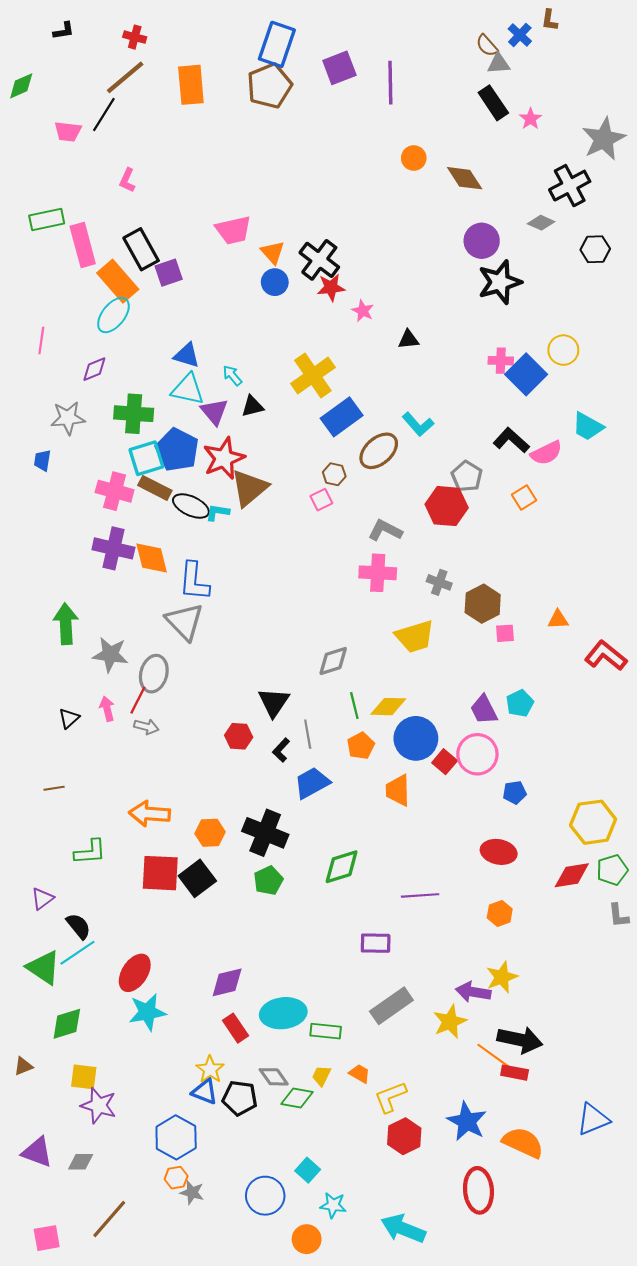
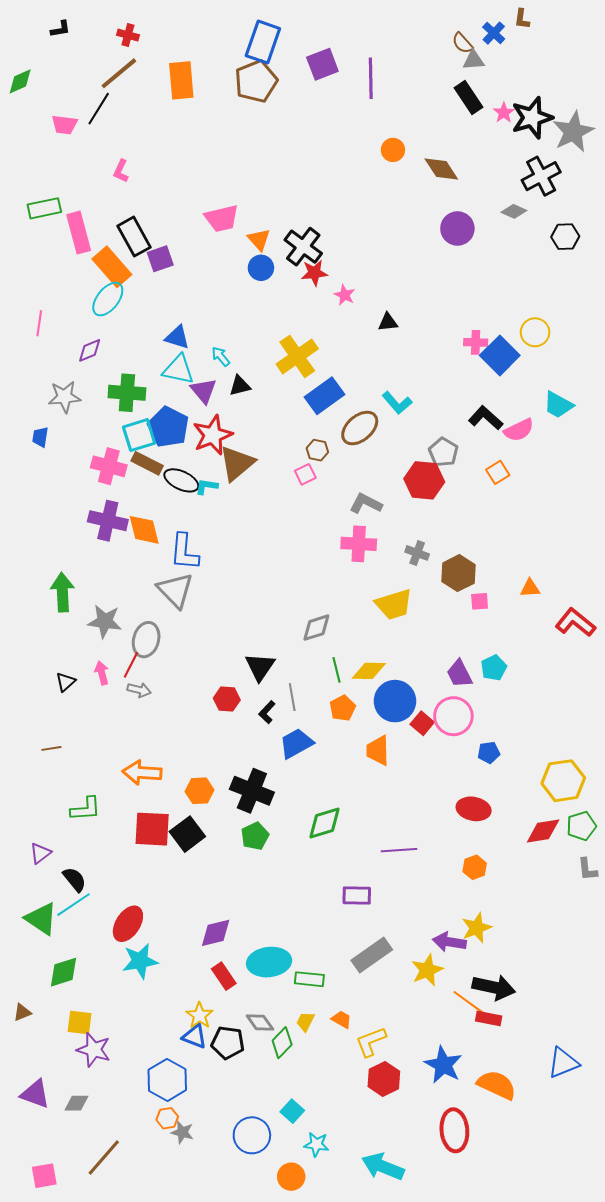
black star: (500, 282) -> (532, 118), moved
green diamond: (297, 1098) -> (282, 1043), turned -56

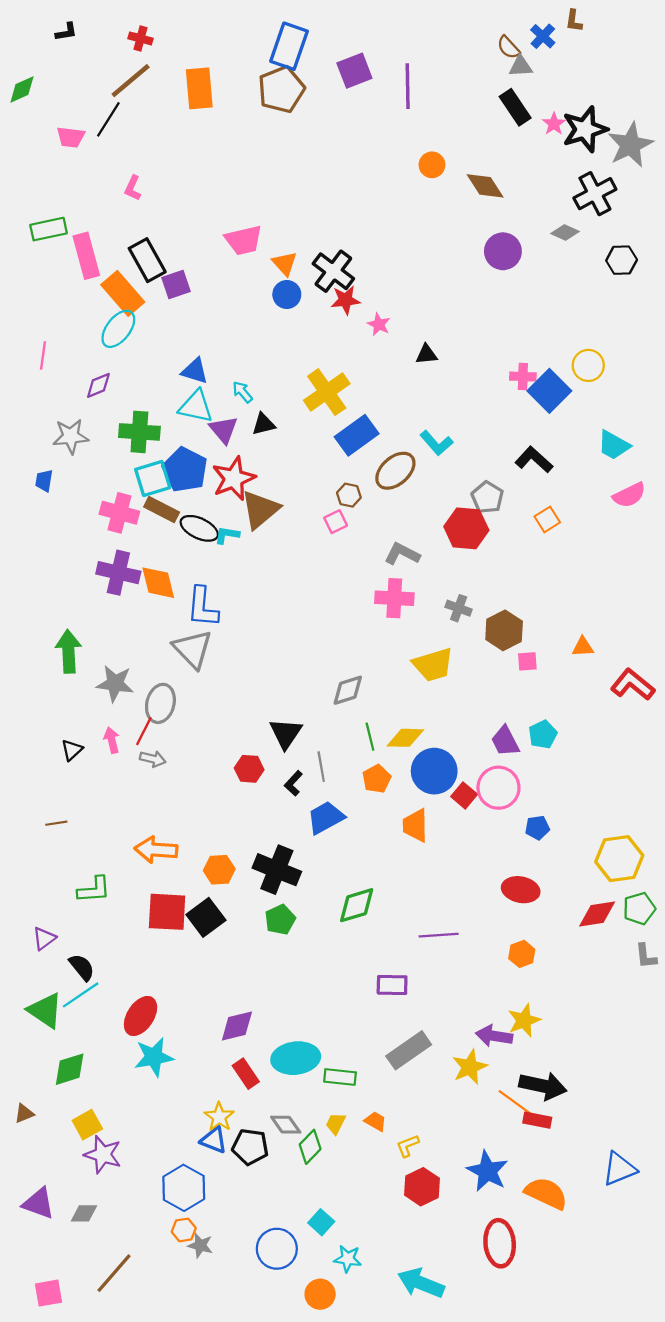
pink semicircle: (519, 430) -> (629, 495), moved
yellow square: (80, 1022) -> (87, 1125), turned -36
yellow L-shape: (371, 1042) -> (408, 1146), size x0.7

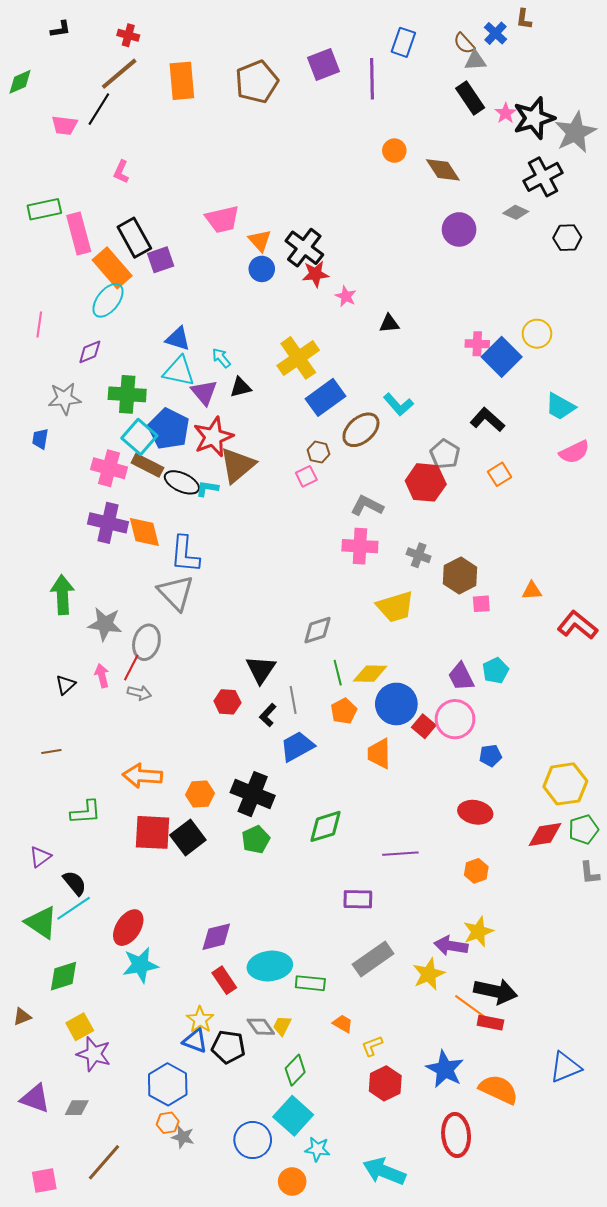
blue rectangle: (289, 46) -> (403, 42), moved, size x0.7
cyan square: (153, 478) -> (139, 437), turned -32
yellow trapezoid: (336, 1124) -> (282, 1026), moved
green diamond: (310, 1147) -> (295, 1070), moved
cyan square: (321, 1222) -> (293, 1116), size x1.6

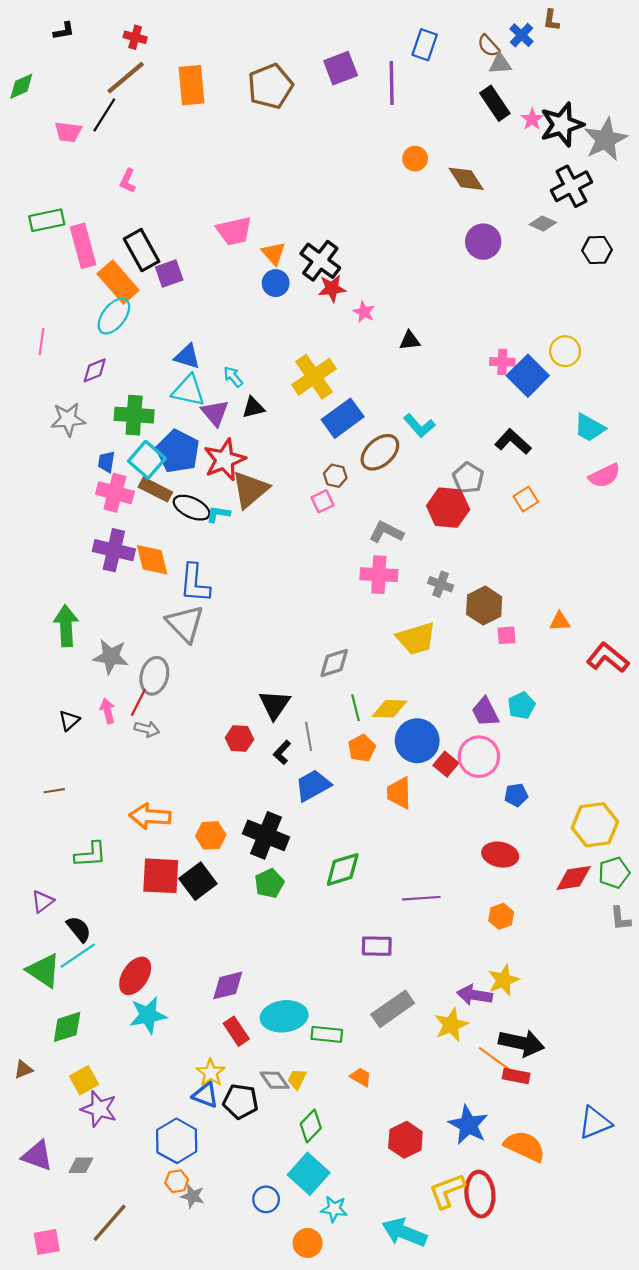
blue trapezoid: (40, 439) -> (106, 462), moved
yellow L-shape: (372, 1046) -> (447, 1191), moved, size x1.6
blue circle: (253, 1140) -> (266, 1199), size x0.7

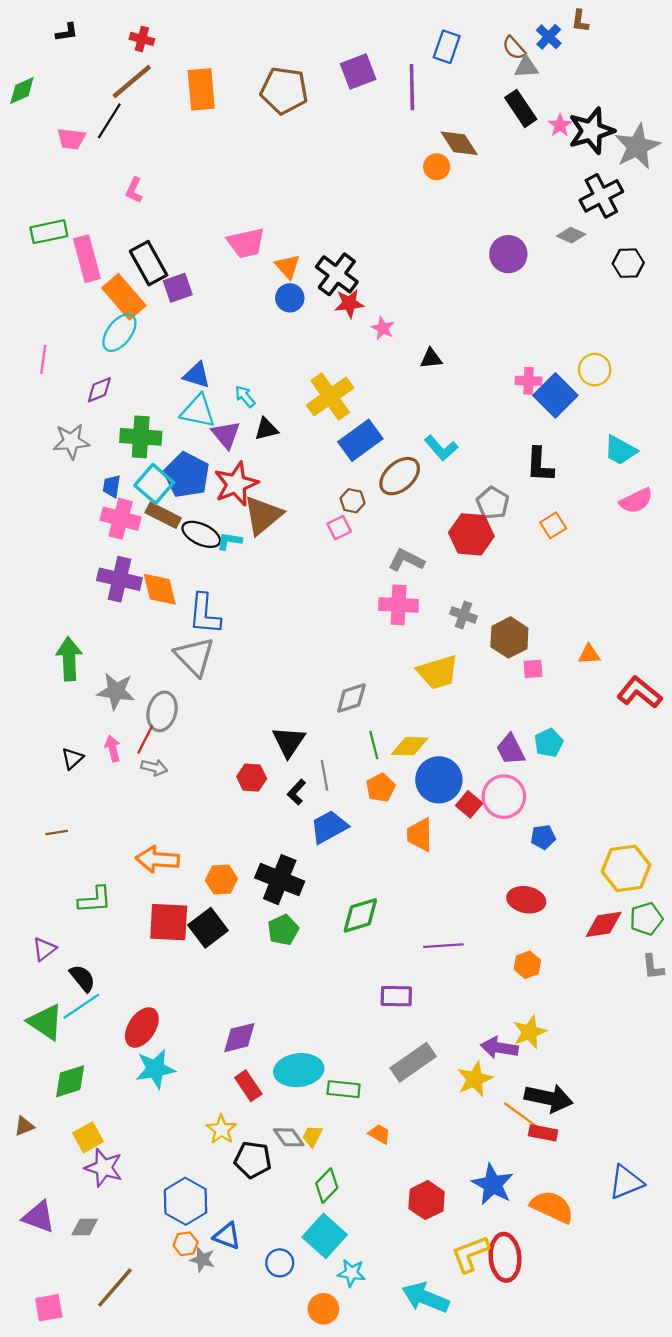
brown pentagon: (270, 86) -> (284, 91), turned 30
brown diamond: (466, 179) -> (459, 143), moved
black L-shape: (513, 442) -> (540, 465), turned -129
blue triangle: (205, 1095) -> (227, 1236), moved

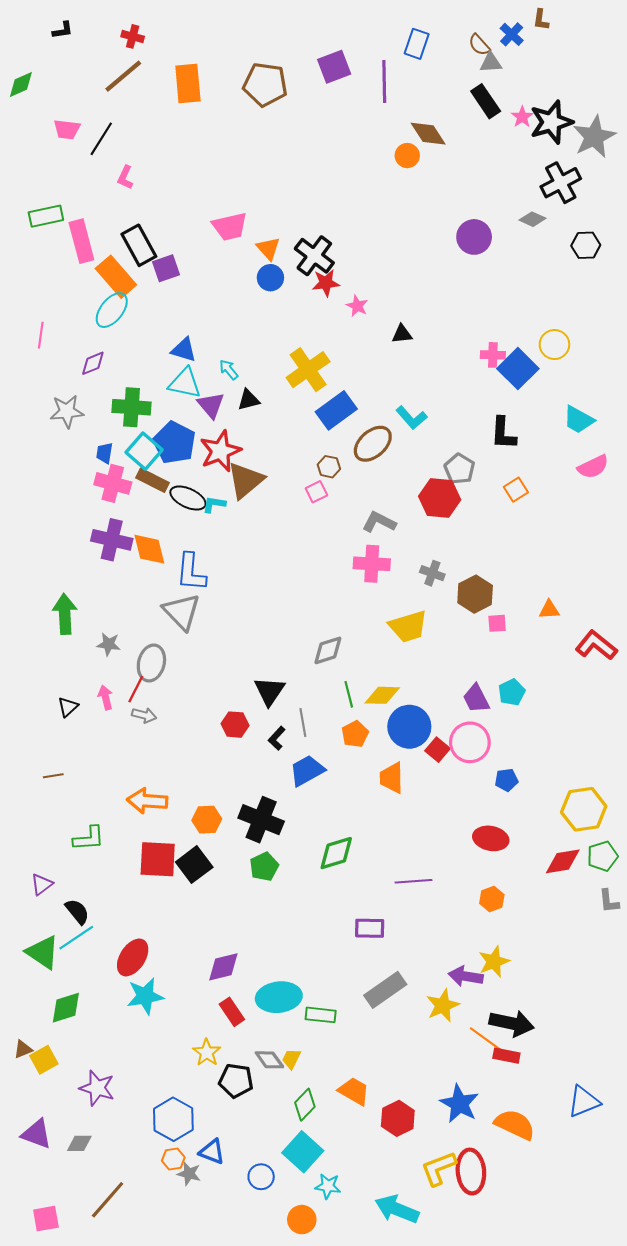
black line: (109, 121) -> (101, 139), moved
gray star: (116, 691) -> (109, 644), size x0.7
orange trapezoid: (379, 1134) -> (354, 1091), moved, size x1.5
yellow square: (88, 1137) -> (44, 1060), moved

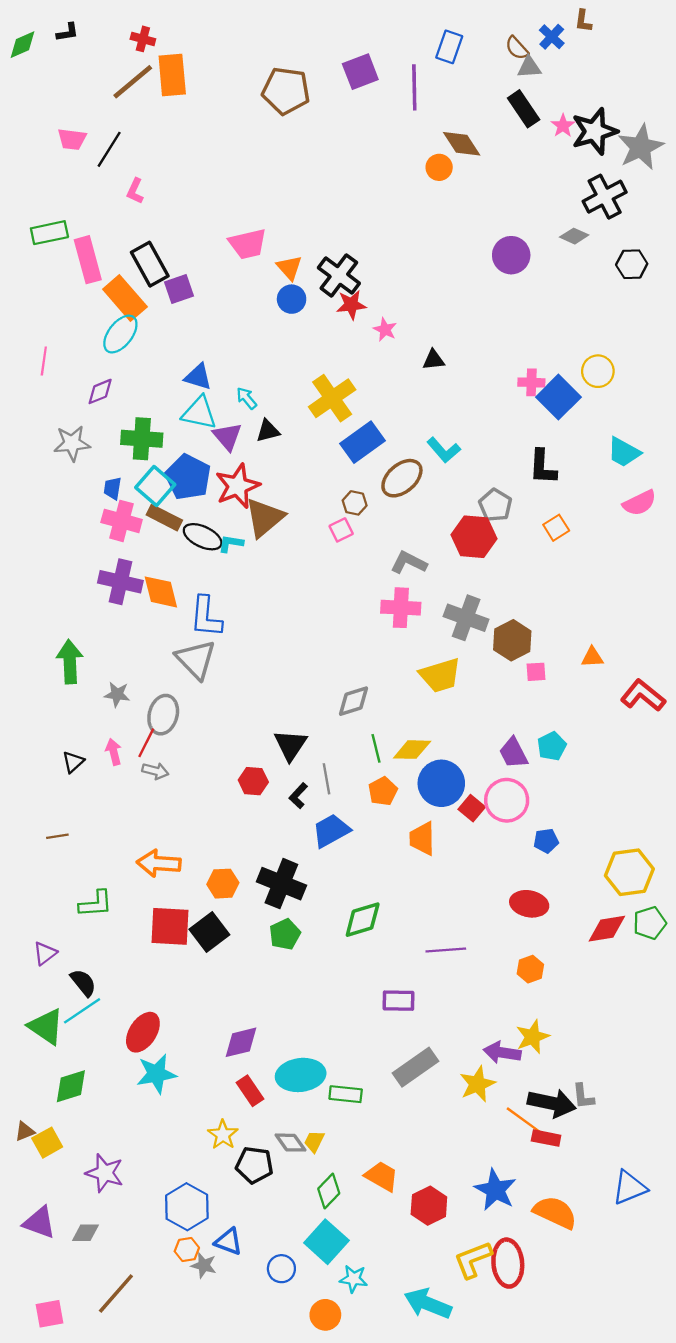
orange rectangle: (188, 83) -> (172, 75), moved
green diamond: (21, 85) -> (22, 45), moved
gray cross: (432, 573) -> (466, 618), size x1.6
gray L-shape: (609, 901) -> (583, 1096), moved

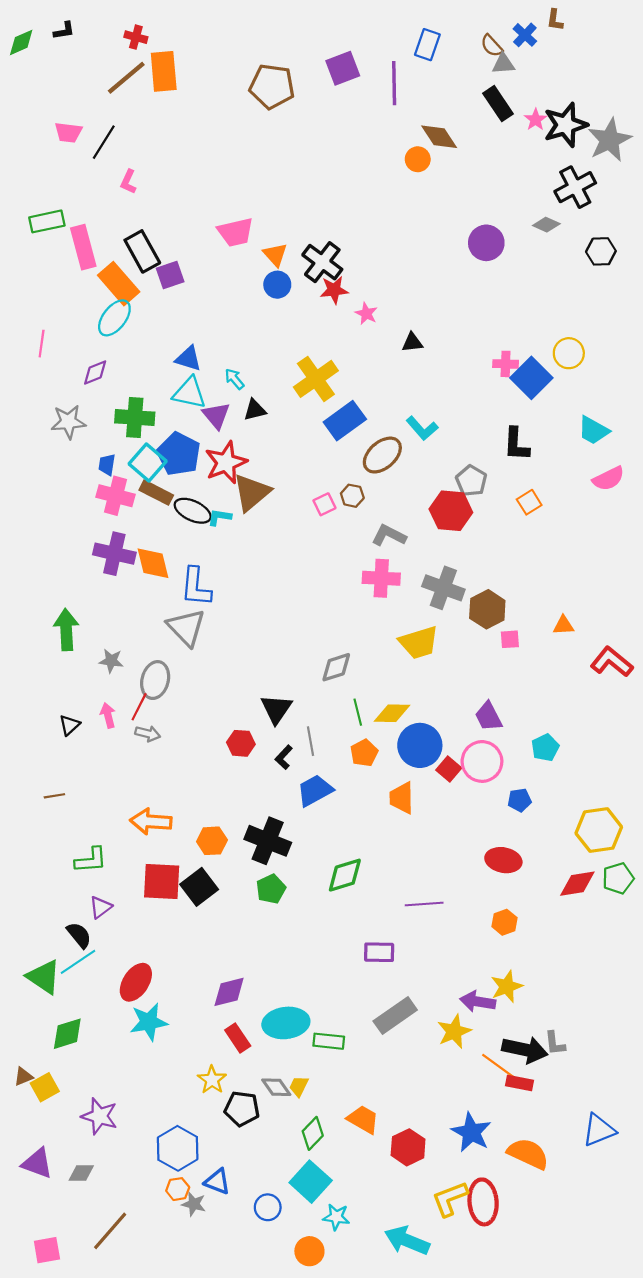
brown hexagon: (355, 503) -> (352, 496), moved
cyan pentagon: (552, 746) -> (545, 748), moved
purple triangle: (45, 953) -> (101, 907), moved

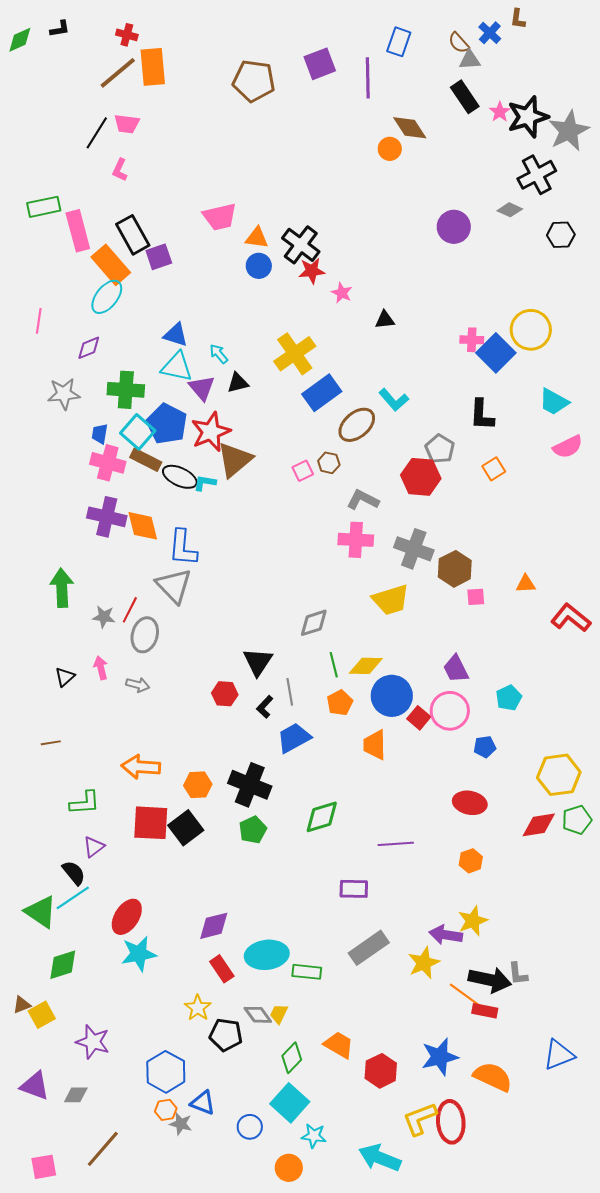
pink trapezoid: (68, 132) -> (127, 124), moved
orange triangle: (275, 255) -> (257, 238), turned -40
yellow circle: (569, 353) -> (531, 330), size x1.4
red line: (139, 707) -> (130, 610), moved
blue star: (471, 1132) -> (440, 1057), turned 30

